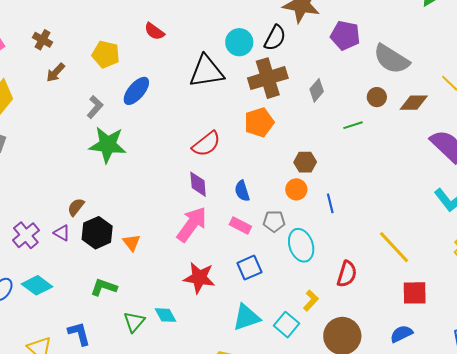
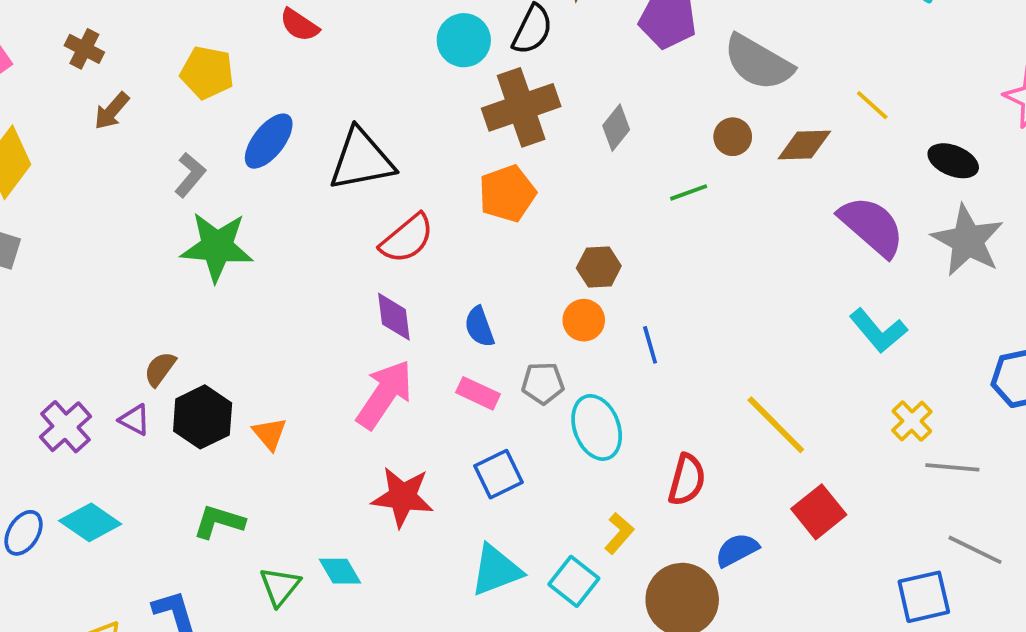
black triangle: (207, 71) -> (361, 160), moved
red square: (415, 293) -> (819, 512), turned -36
blue semicircle: (401, 334) -> (737, 550), moved

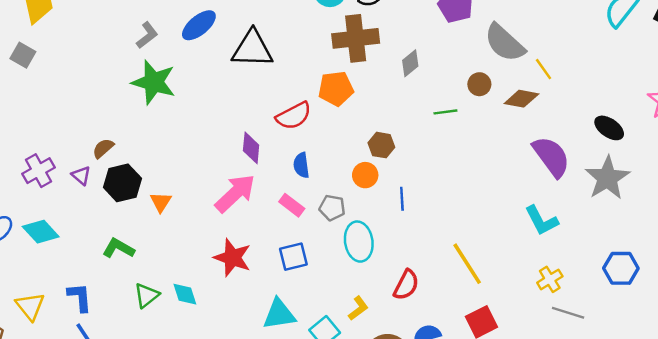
yellow line: (872, 105) -> (544, 69), moved
red semicircle: (407, 239) -> (294, 116), moved

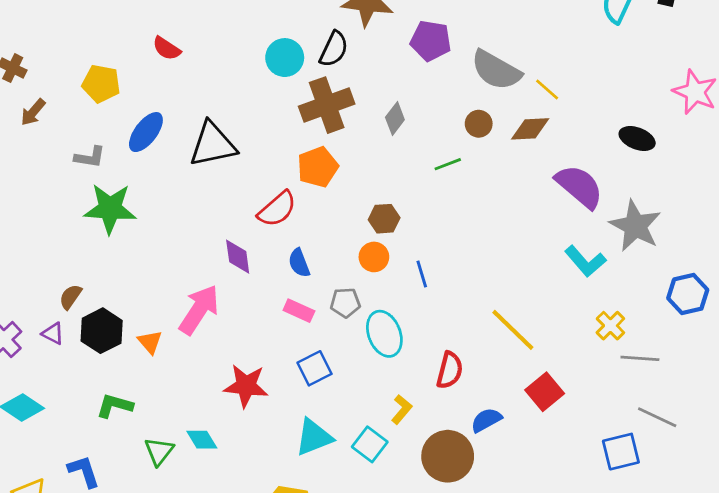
gray L-shape: (147, 35) -> (90, 157), turned 60
gray star: (607, 178) -> (635, 226), moved
pink arrow: (235, 193) -> (199, 310), moved

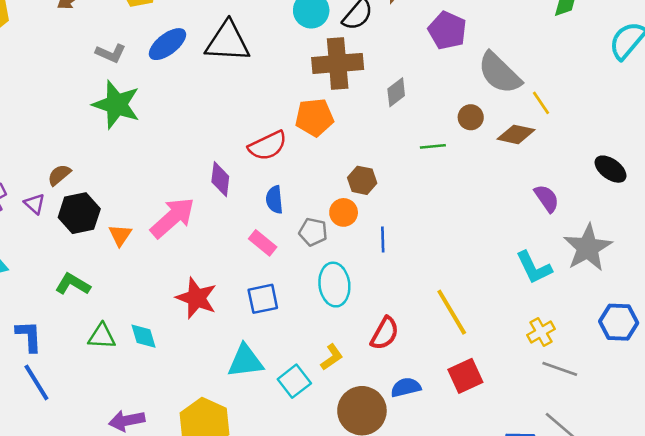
black triangle: (213, 144) -> (228, 42), moved
purple semicircle: (579, 186) -> (547, 198), size x0.6
gray pentagon: (345, 303) -> (313, 232), moved
green triangle: (159, 451) -> (102, 336), turned 40

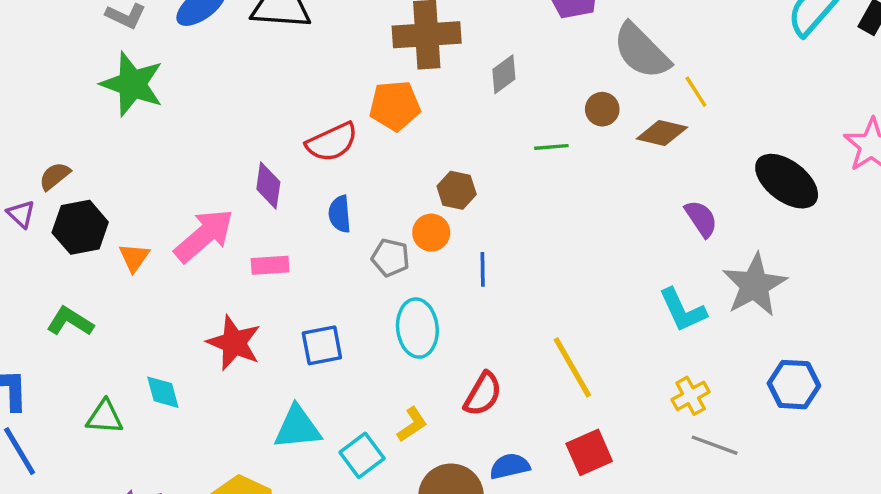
black ellipse: (610, 169) -> (787, 181), size x1.5
pink rectangle: (263, 243) -> (270, 265), moved, turned -44
green triangle: (102, 336) -> (105, 417), moved

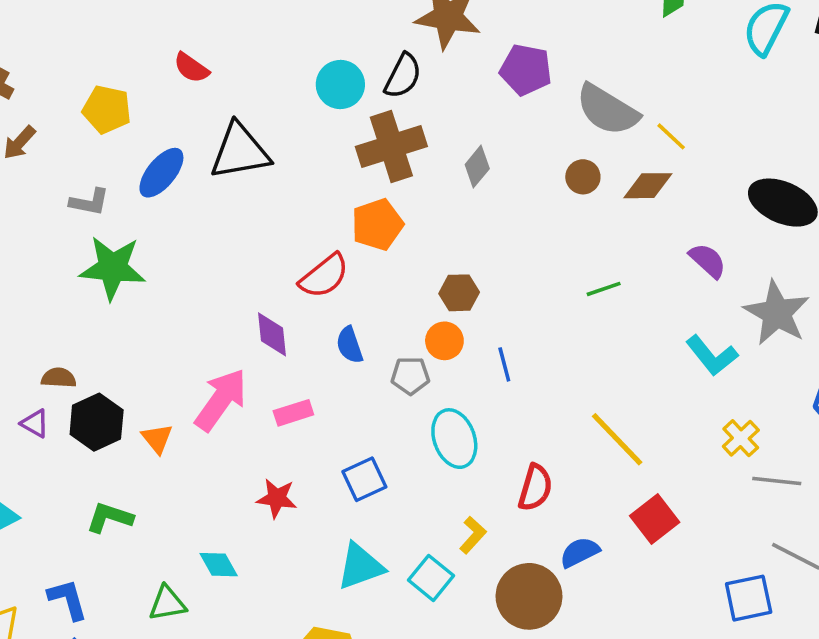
green line: (551, 147) -> (604, 289), moved
brown semicircle: (55, 176) -> (59, 378), turned 56
red star: (234, 343) -> (277, 498), size x0.7

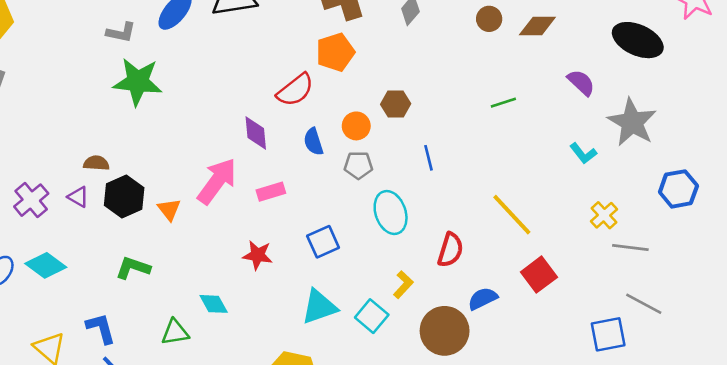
orange circle: (444, 341) -> (356, 126), moved
cyan L-shape: (712, 356) -> (583, 153), size x0.7

